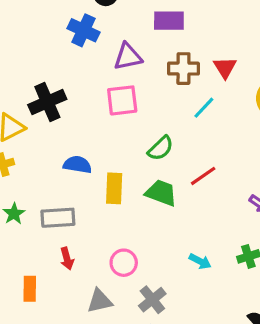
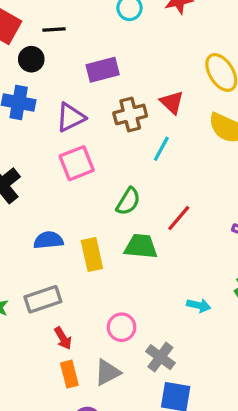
orange rectangle: (30, 289) -> (69, 374), moved

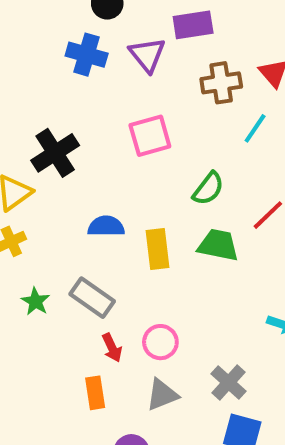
purple triangle: (71, 117) -> (147, 55), moved, turned -48
gray rectangle: (43, 299) -> (92, 298), turned 48
pink circle: (122, 327) -> (160, 342), moved
orange rectangle: (69, 374) -> (95, 393), moved

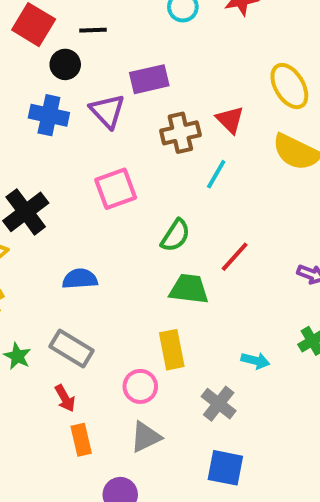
yellow rectangle: (157, 249) -> (172, 350), moved
red arrow: (112, 348) -> (65, 398), moved
gray cross: (229, 383) -> (219, 404), moved

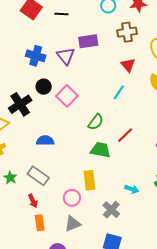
black circle: (65, 64) -> (44, 87), moved
brown cross: (180, 133) -> (127, 32), moved
pink square: (116, 189) -> (67, 96), turned -30

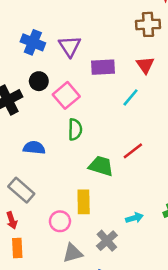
purple rectangle: (88, 41) -> (103, 67), moved
green semicircle: (96, 122) -> (75, 129), moved, turned -42
cyan arrow: (132, 189) -> (134, 218), turned -40
gray triangle: (73, 224) -> (73, 253), moved

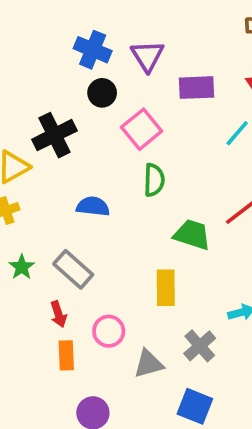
black circle: (39, 81) -> (102, 93), moved
pink circle: (60, 221) -> (109, 331), moved

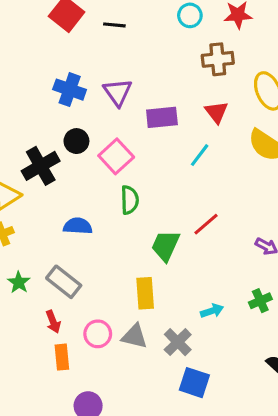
black circle: (102, 93) -> (76, 141), moved
green trapezoid: (192, 235) -> (165, 246), turned -80
gray triangle: (148, 364) -> (135, 336), moved, turned 32
blue square: (195, 406) -> (194, 383), moved

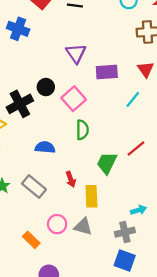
blue cross: (70, 90) -> (18, 29), moved
red arrow: (53, 322) -> (71, 179), moved
gray cross: (178, 342) -> (125, 232), moved, turned 30
orange rectangle: (62, 357) -> (31, 240), turned -42

